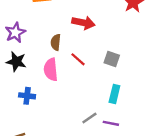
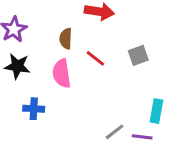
gray square: (112, 59) -> (138, 55), turned -35
cyan rectangle: (114, 94) -> (156, 111), moved

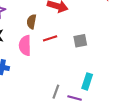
red line: (95, 58) -> (50, 38), turned -64
gray line: (115, 132) -> (56, 92), turned -40

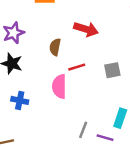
pink semicircle: (25, 45) -> (59, 86), moved

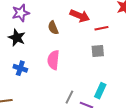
brown semicircle: (55, 47) -> (53, 28), turned -40
red line: (77, 67) -> (101, 28), moved

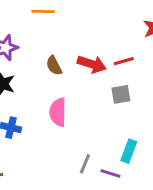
red arrow: (80, 16) -> (92, 64), moved

